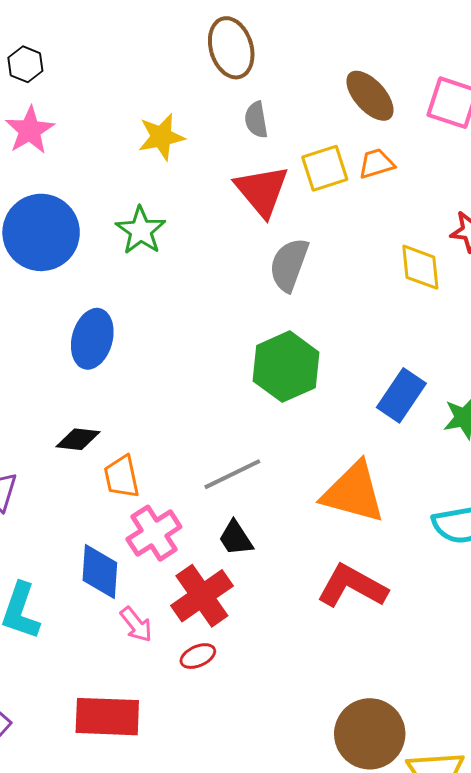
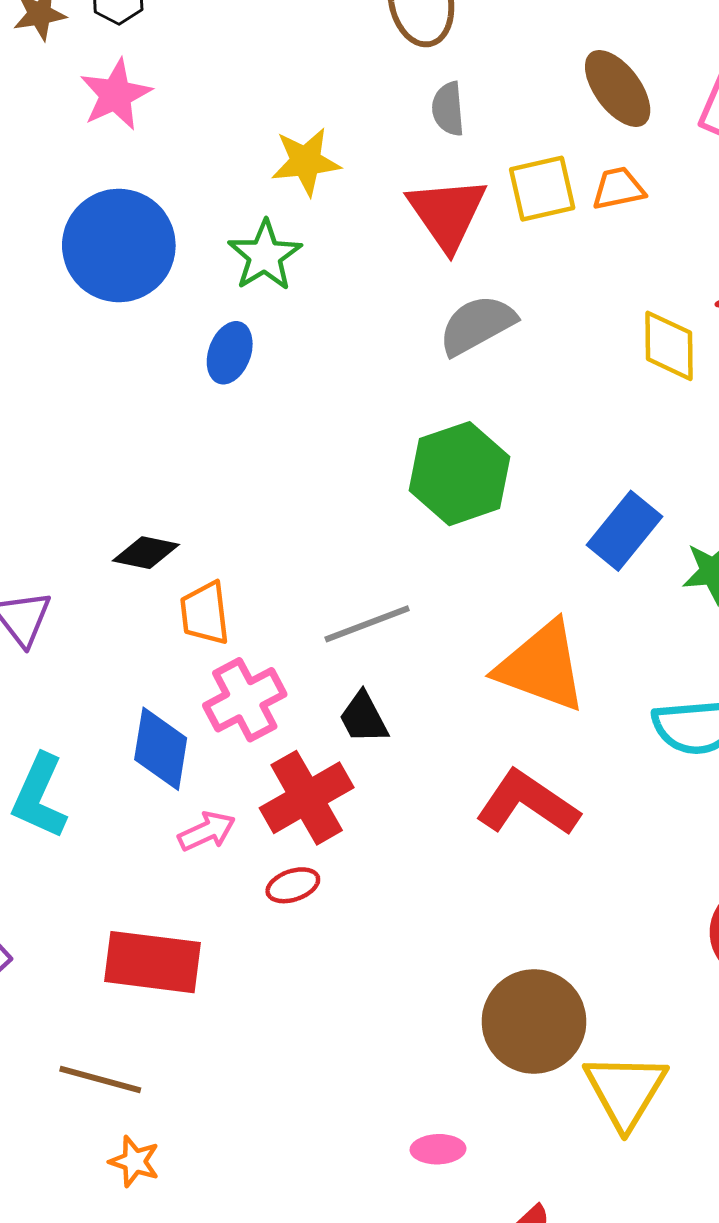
yellow star: (161, 137) -> (306, 162), moved
gray semicircle: (289, 265) -> (477, 325), turned 36
blue ellipse: (92, 339) -> (230, 353), moved, size x0.7
pink arrow: (136, 625) -> (207, 831), turned -81

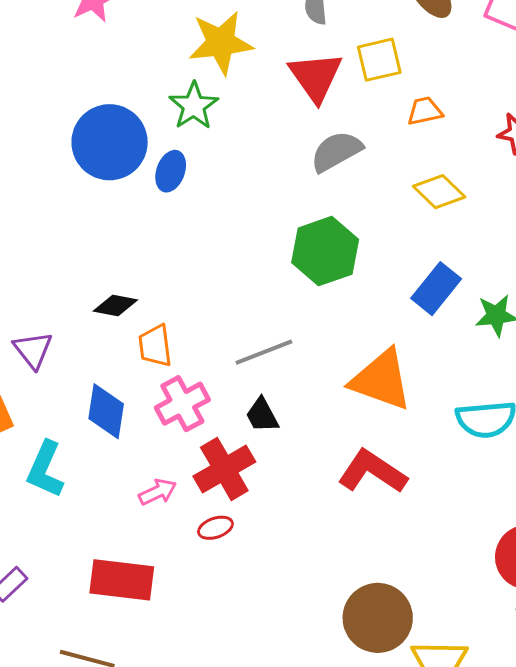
yellow star: (306, 162) -> (221, 43), size x1.4
orange trapezoid: (618, 189) -> (425, 111), moved
blue circle: (119, 245) -> (110, 142), moved
yellow diamond: (669, 346) -> (439, 192), moved, turned -45
blue diamond: (161, 749) -> (106, 411), moved

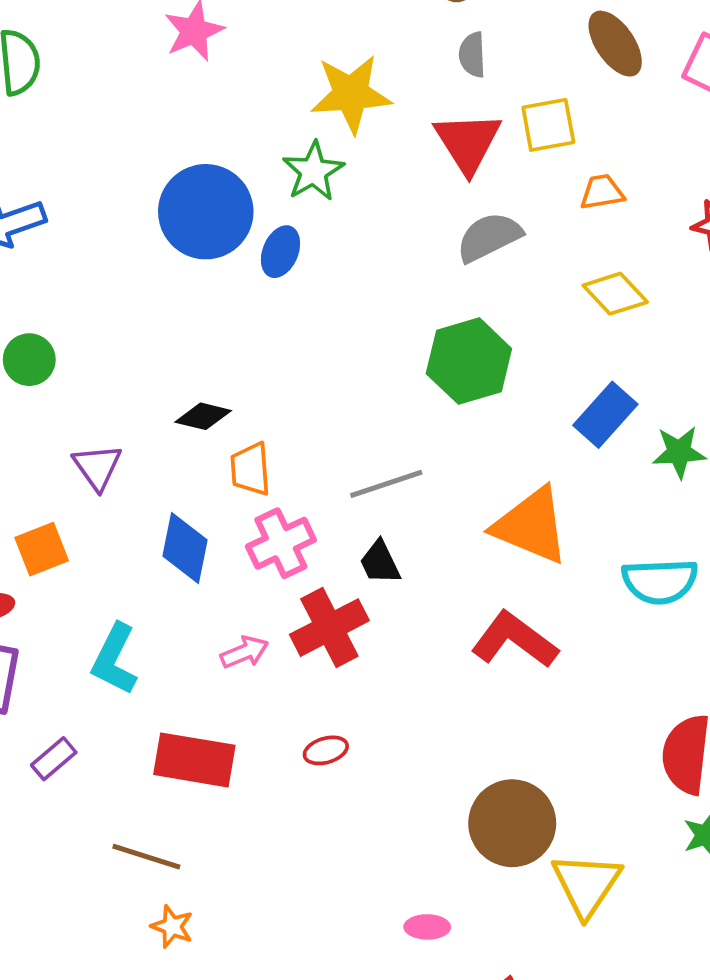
cyan L-shape: (45, 469) -> (114, 659), moved
red ellipse: (215, 528) -> (326, 750), moved

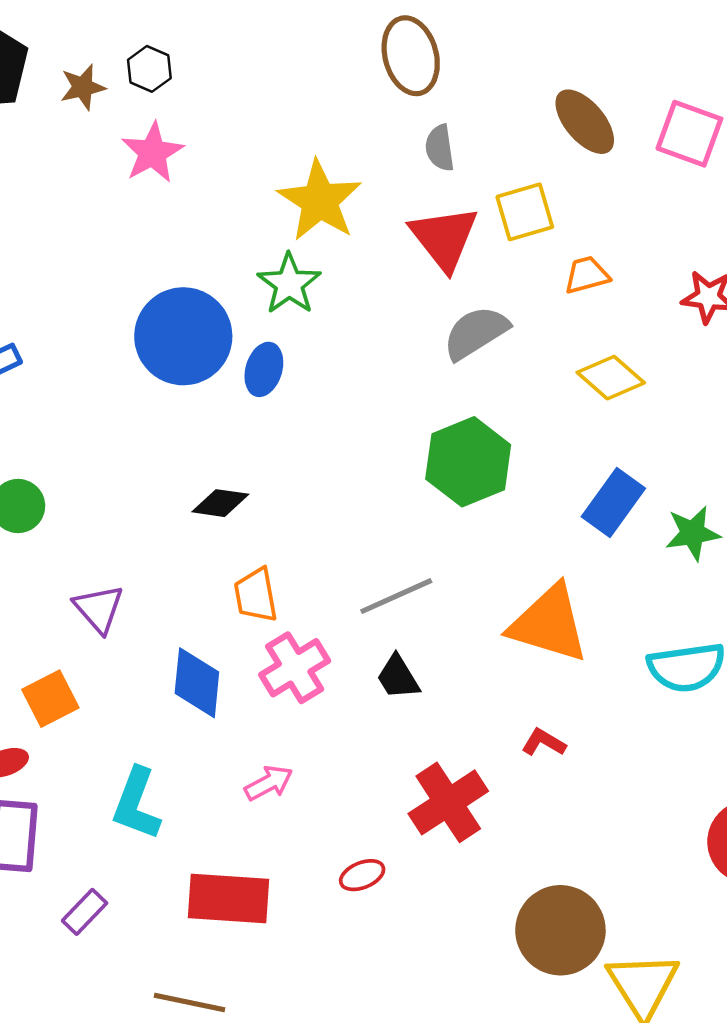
yellow star: (351, 94) -> (320, 201), turned -30
black diamond: (203, 416) -> (220, 503), moved
red cross: (329, 628) -> (448, 802), moved
red L-shape: (514, 640) -> (544, 742), size x0.5

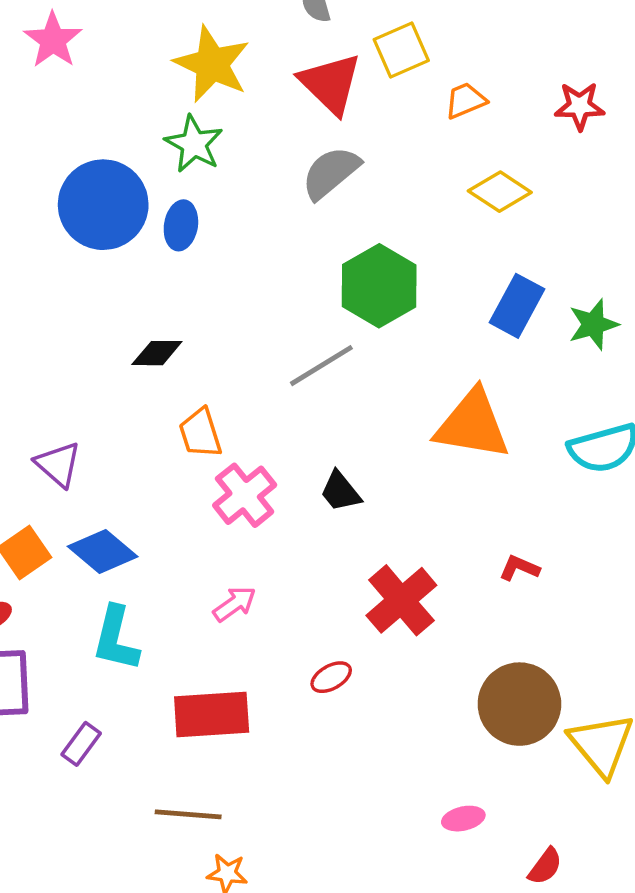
gray semicircle: (476, 333) -> (331, 173), moved
gray line: (396, 596) -> (321, 366), moved
blue diamond: (197, 683) -> (103, 552), moved, turned -48
red L-shape: (544, 742) -> (519, 568), moved

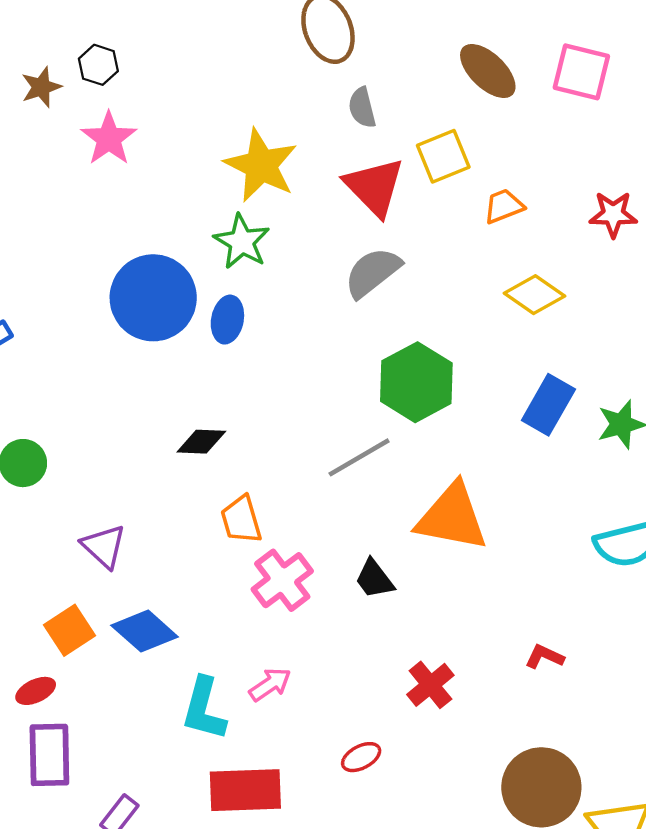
orange triangle: (472, 425) -> (452, 517), moved
red cross: (401, 600) -> (430, 685), size x0.7
cyan L-shape: (116, 639) -> (204, 709), moved

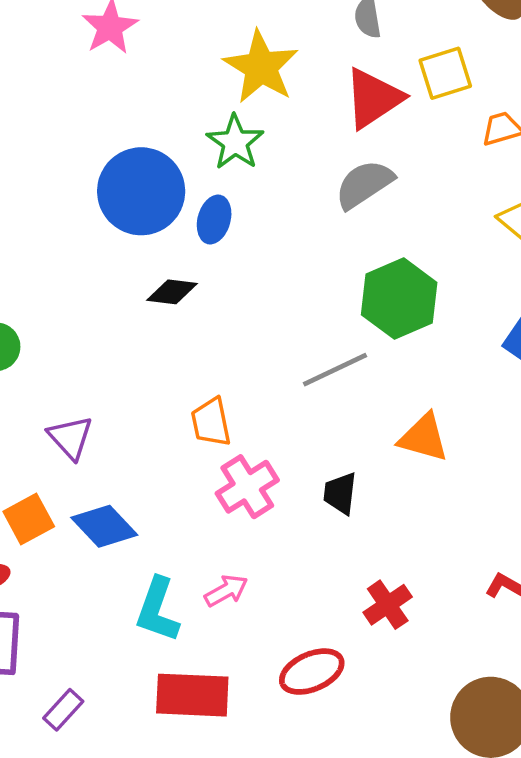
red triangle: (374, 187) -> (373, 98), turned 36
black diamond: (201, 442) -> (172, 292), moved
orange triangle: (452, 517) -> (424, 438), size x0.7
black trapezoid: (374, 579) -> (340, 493), turned 39
red ellipse: (361, 757) -> (312, 672), size x1.6

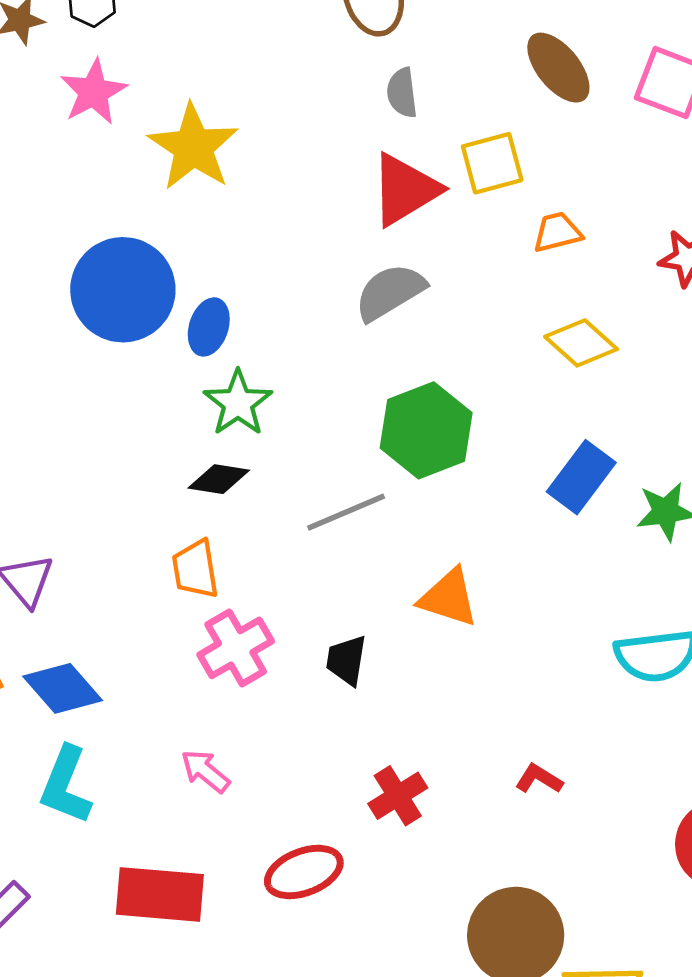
yellow star: (261, 67) -> (193, 147), moved
green star: (235, 142) -> (238, 403), moved
black diamond: (172, 292) -> (219, 479), moved
pink arrow: (226, 591) -> (205, 771), turned -114
cyan L-shape: (158, 610) -> (66, 785), moved

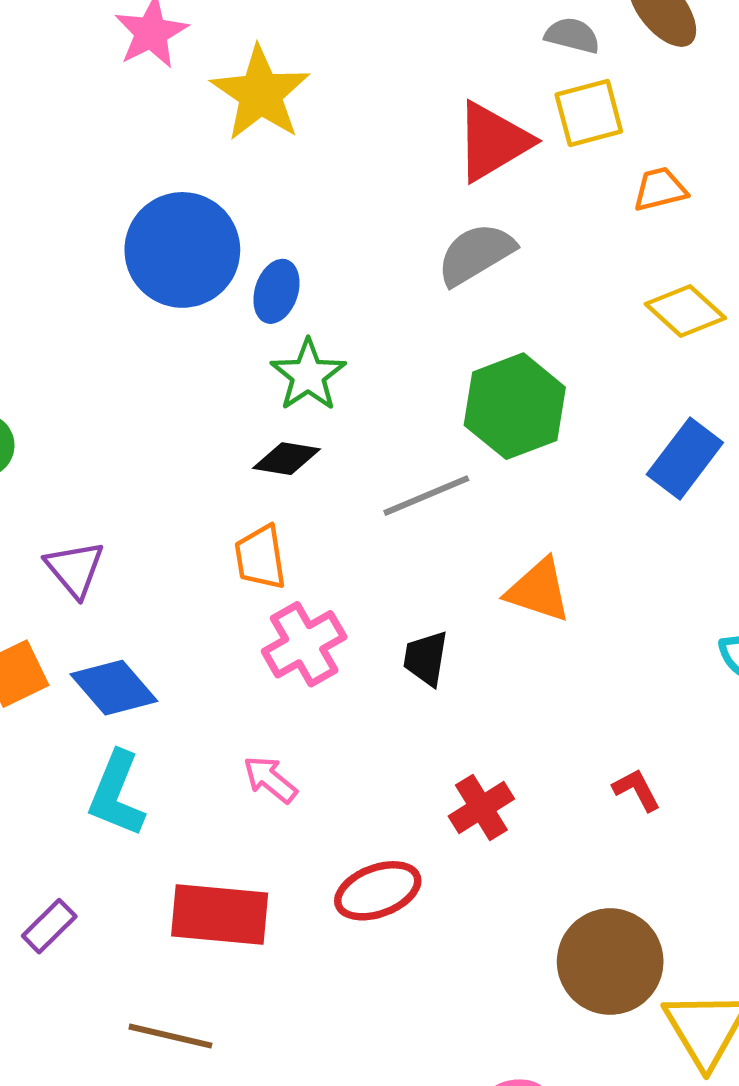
gray semicircle: (402, 93) -> (572, 35), moved, turned 111
red L-shape: (539, 779) -> (637, 790), turned 30

